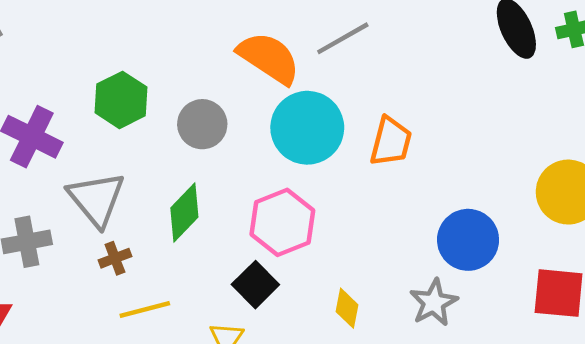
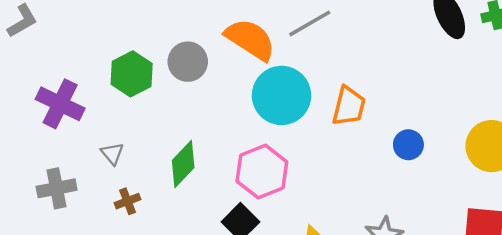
gray circle: (202, 124) -> (188, 62), moved
gray triangle: (96, 199) -> (112, 154), size x0.5
blue circle: (468, 240) -> (408, 145), moved, size x0.6

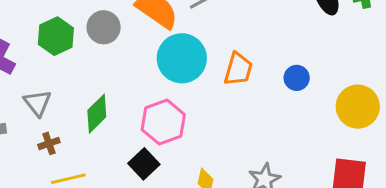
blue circle: (408, 145) -> (297, 78), moved
gray triangle: (112, 154) -> (37, 103), size x1.4

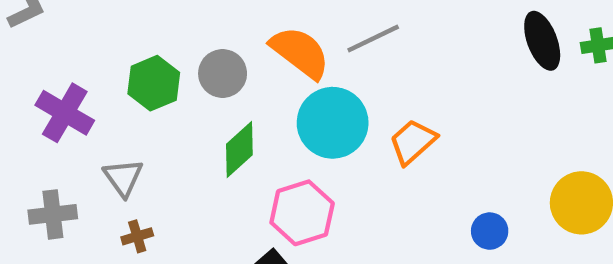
orange trapezoid: (238, 69) -> (413, 142), turned -150
blue circle: (297, 78) -> (490, 231), moved
green diamond: (97, 114) -> (239, 149), moved

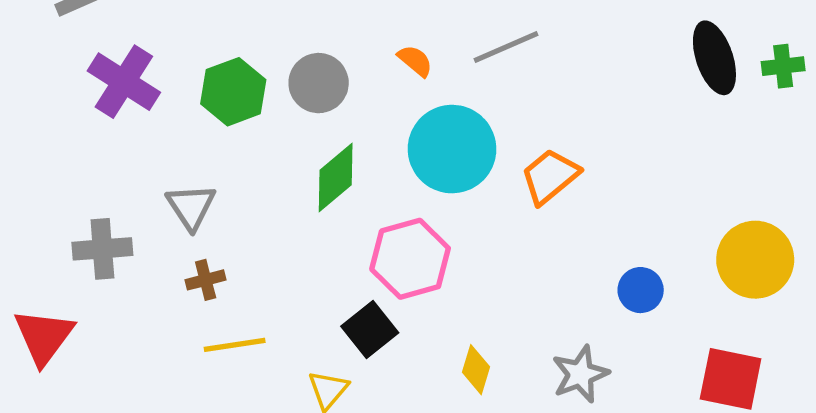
orange semicircle: (300, 52) -> (415, 61), size x0.5
purple cross: (65, 113) -> (124, 82), moved

